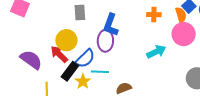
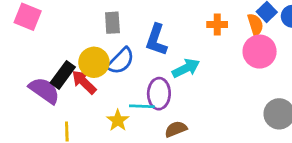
purple ellipse: (105, 41) -> (159, 94), moved
cyan arrow: (156, 52) -> (186, 68), moved
blue semicircle: (85, 59) -> (121, 61), moved
black rectangle: (70, 71) -> (63, 75), moved

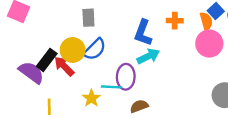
blue L-shape: (156, 40) -> (143, 33), moved

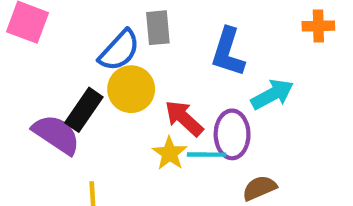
blue L-shape: (143, 33) -> (228, 52), moved
blue semicircle: (95, 49) -> (119, 50), moved
red arrow: (64, 66) -> (184, 118), moved
yellow star: (91, 98) -> (170, 153), moved

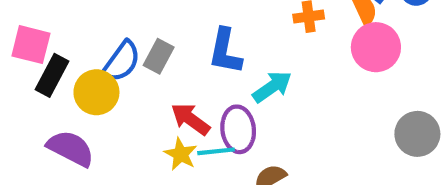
gray rectangle: (158, 28) -> (159, 56), moved, turned 40
yellow circle: (131, 89) -> (96, 92), moved
black rectangle: (84, 110) -> (52, 75), moved

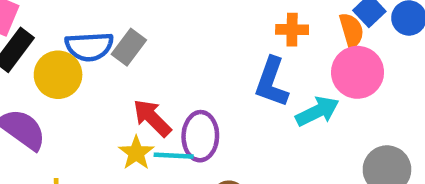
blue L-shape: (225, 51) -> (272, 82), moved
blue semicircle: (122, 61) -> (89, 47), turned 42
cyan arrow: (272, 87) -> (317, 111), moved

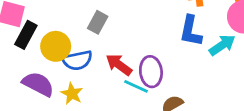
blue semicircle: (89, 47) -> (77, 60), moved
yellow star: (136, 153) -> (72, 94), moved
cyan line: (174, 156) -> (136, 86), turned 30

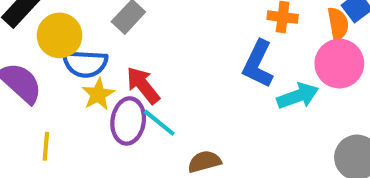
purple ellipse: (151, 72) -> (128, 121), moved
yellow star: (72, 94) -> (98, 94), moved

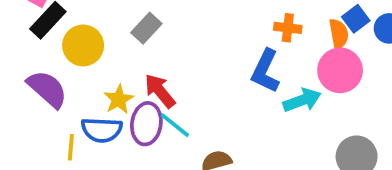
blue semicircle: (85, 64) -> (102, 130), moved

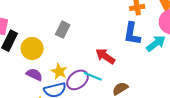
purple semicircle: (47, 89) -> (34, 75), moved, size x0.7
red arrow: (160, 91) -> (105, 56), moved
purple ellipse: (146, 124) -> (78, 80), turned 60

